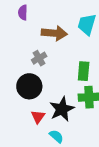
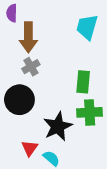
brown arrow: (54, 33) -> (28, 37), moved, turned 85
red triangle: (38, 117) -> (30, 148), moved

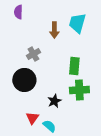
brown arrow: (28, 37) -> (54, 30), moved, size x0.7
black star: (58, 126) -> (54, 101), size x0.6

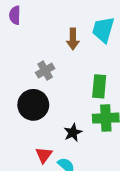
purple semicircle: (18, 12) -> (15, 15), moved

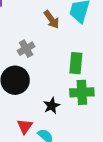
brown arrow: (73, 39) -> (52, 19), turned -36

